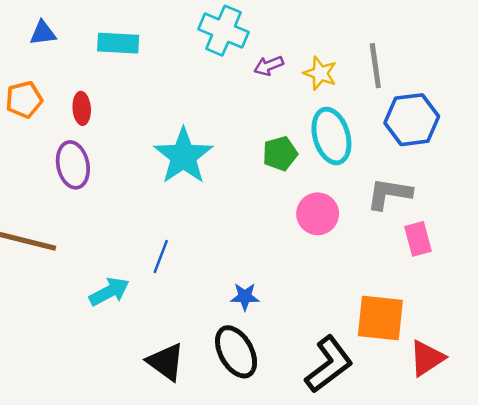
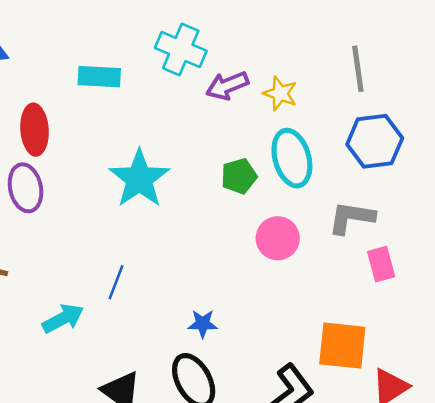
cyan rectangle: (118, 43) -> (99, 77), moved
purple arrow: (269, 66) -> (227, 86), size x1.4
gray line: (375, 66) -> (358, 69), moved
red ellipse: (82, 108) -> (35, 130), size x1.5

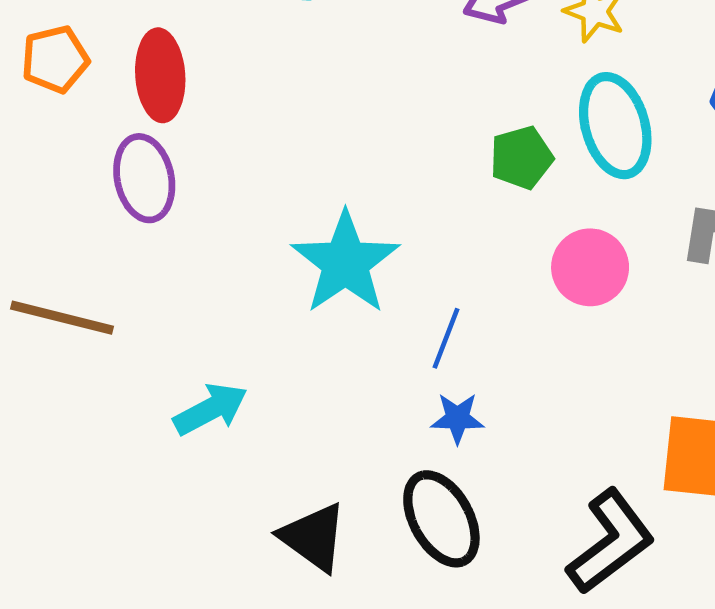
cyan star: (139, 179) -> (345, 263), moved
blue line: (116, 282) -> (446, 338), moved

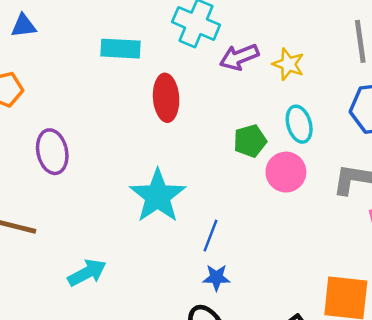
red ellipse: (160, 75) -> (166, 98), moved
cyan ellipse: (615, 126) -> (299, 124), size x0.7
pink circle: (590, 267) -> (286, 172), moved

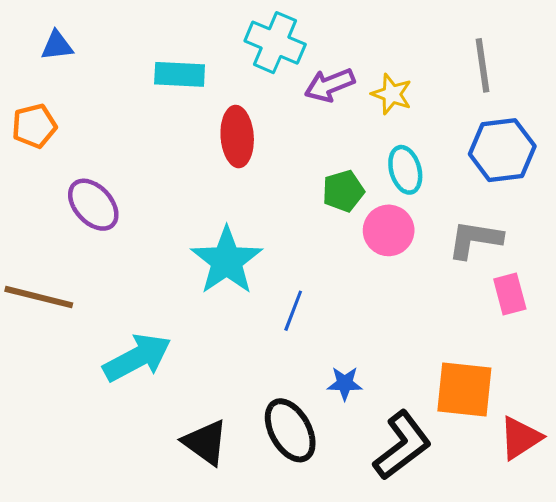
purple ellipse: (52, 152) -> (93, 205), turned -30
cyan arrow: (87, 273) -> (137, 358), size x1.4
blue star: (216, 278) -> (345, 383), moved

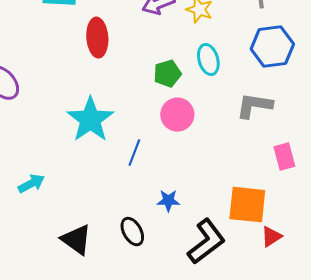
pink circle: (389, 230) -> (177, 115), moved
pink rectangle: (510, 294) -> (284, 157), moved
cyan arrow: (137, 358) -> (31, 184), size x0.6
black ellipse: (290, 430) -> (132, 232), size x0.7
red triangle: (520, 438) -> (271, 237), moved, size x0.7

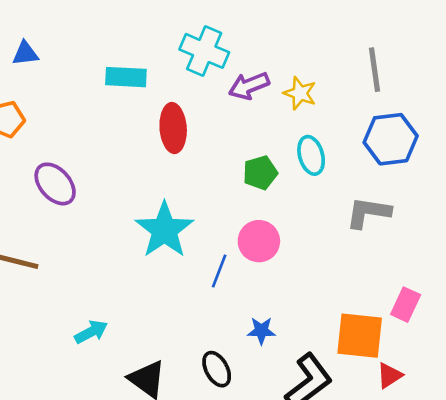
pink circle: (177, 115) -> (259, 241), moved
pink rectangle: (284, 157) -> (406, 305), moved, turned 40
cyan arrow: (31, 184) -> (91, 332), moved

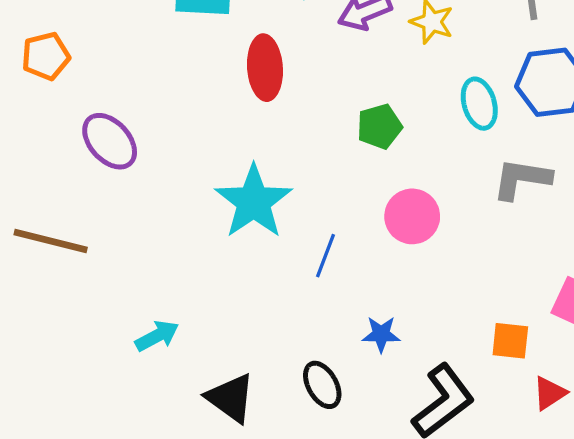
cyan ellipse: (311, 155) -> (479, 104), moved
pink circle: (259, 241) -> (412, 216), moved
orange square: (360, 336) -> (510, 341), size x0.6

